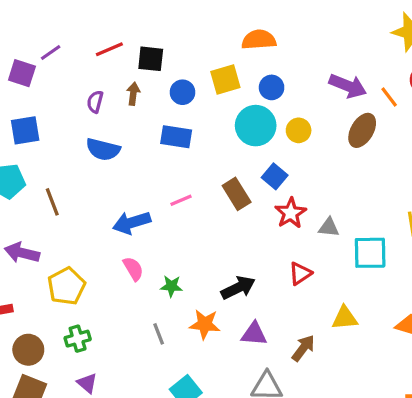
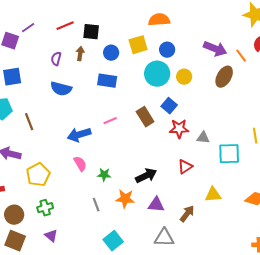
red star: (291, 213) -> (179, 129), turned 30

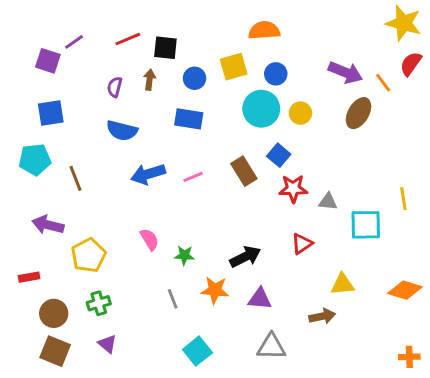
blue arrow: (79, 135) -> (148, 174), moved
brown arrow: (187, 214) -> (322, 316), moved, turned 42

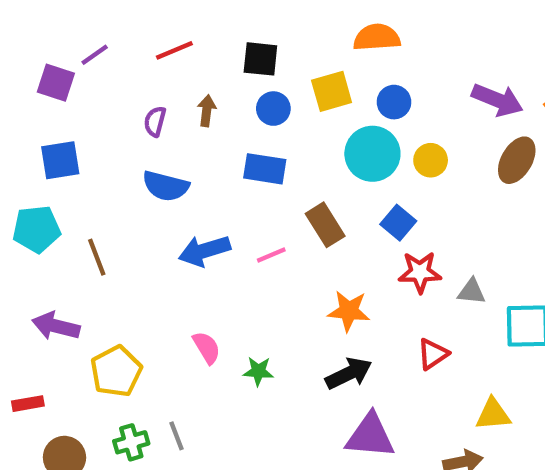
black square: (165, 48) -> (260, 59), moved
brown rectangle: (244, 171) -> (325, 225), moved
orange star: (215, 290) -> (349, 311), moved
gray line: (173, 299) -> (176, 436), moved
purple triangle: (260, 299) -> (370, 436), size x1.4

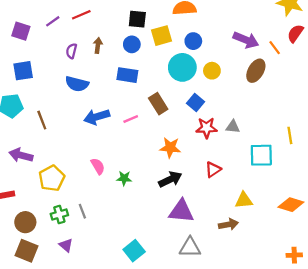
purple line: (95, 55) -> (53, 21), moved
black square: (260, 59) -> (137, 19), moved
gray triangle: (472, 292) -> (233, 127), moved

